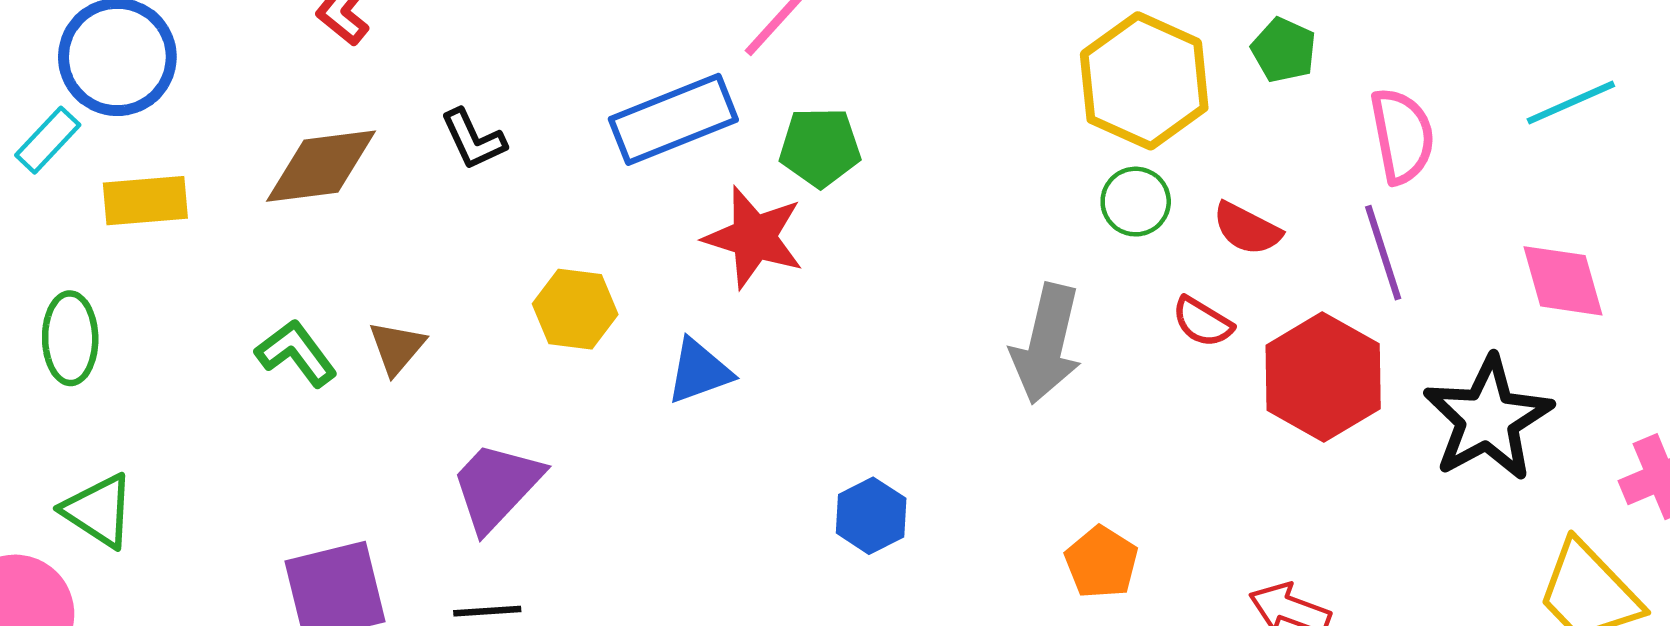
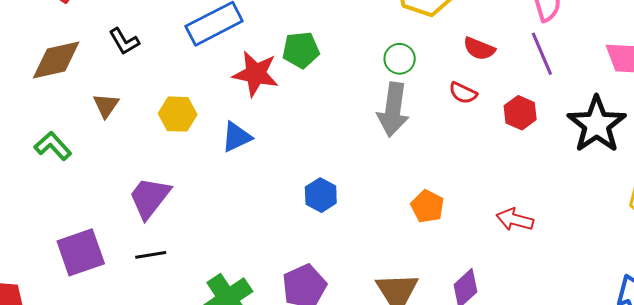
green pentagon: (820, 147) -> (301, 50), moved
green circle: (1136, 202) -> (400, 59), moved
brown triangle: (397, 348) -> (106, 105), moved
red hexagon: (1323, 377) -> (520, 113), size x0.6

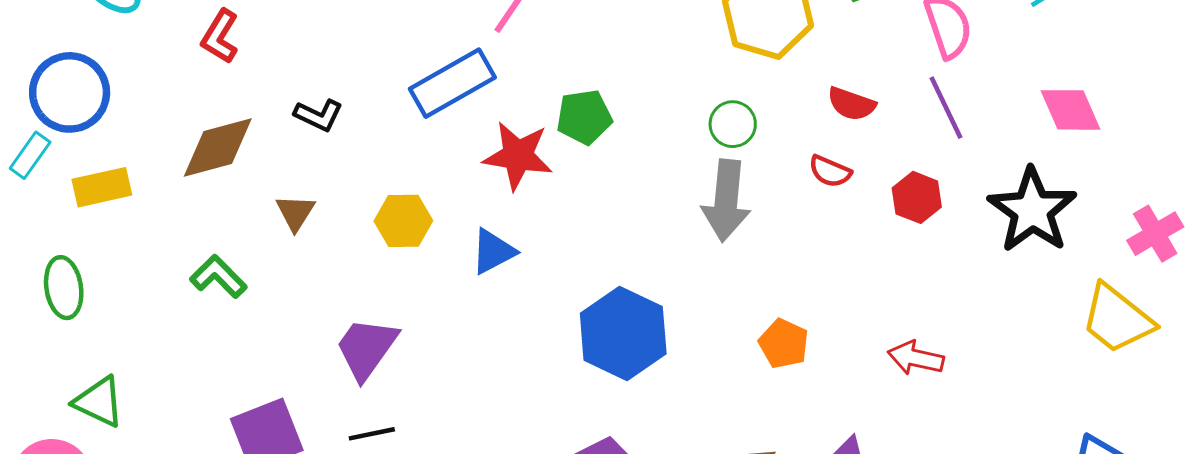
black L-shape: (124, 41) -> (319, 115), turned -32
blue hexagon: (321, 195) -> (623, 333), size x1.8

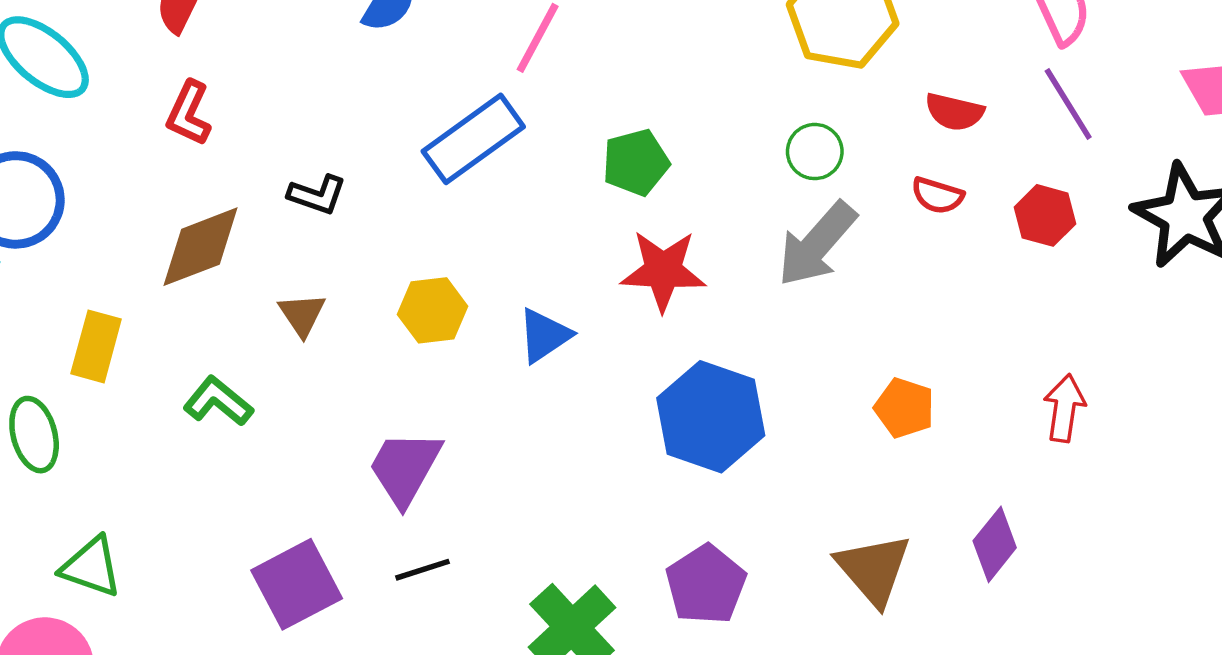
red star: (518, 156) -> (663, 271), moved
yellow rectangle: (102, 187) -> (96, 346), moved, turned -56
gray arrow: (726, 201) -> (817, 244), turned 42
red arrow: (916, 358) -> (1065, 408), turned 92

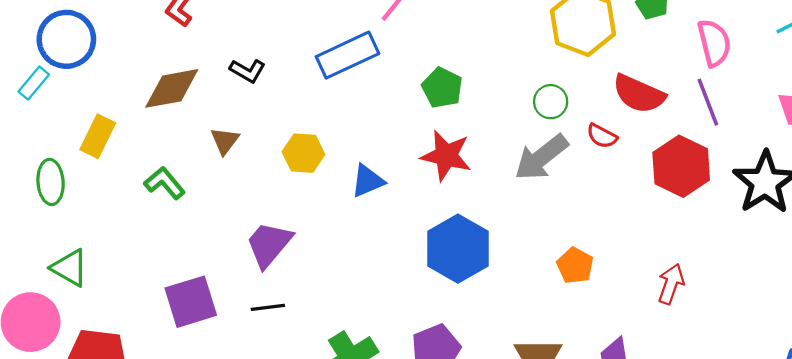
red semicircle: (954, 112) -> (639, 94), size x1.5
green pentagon: (636, 162) -> (442, 88), turned 30
red semicircle: (937, 195) -> (602, 136), moved
red hexagon: (1045, 215) -> (681, 166), size x1.6

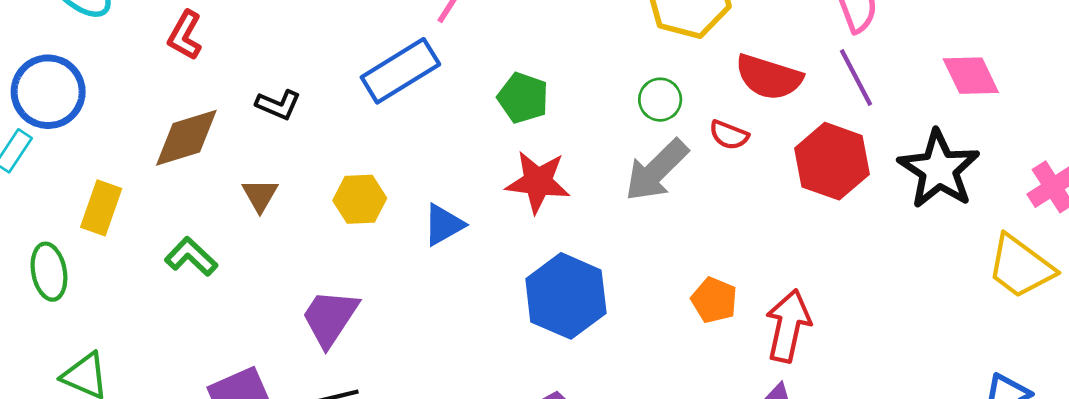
red arrow: (671, 284) -> (788, 326), moved, size x1.4

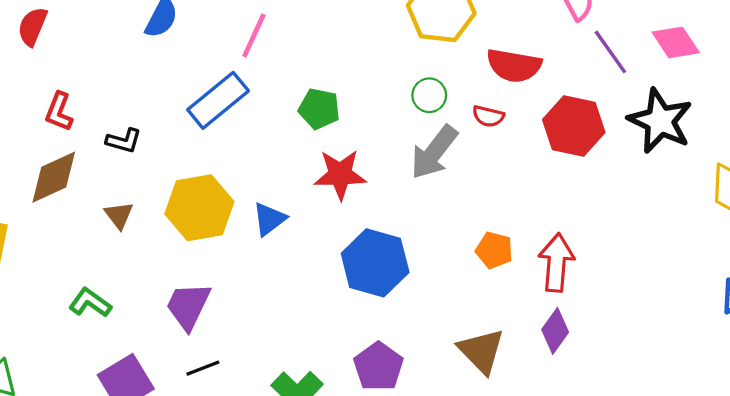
red L-shape: (185, 35) -> (59, 112), moved
purple line: (856, 77) -> (610, 52), moved
yellow hexagon: (360, 199) -> (199, 208), size x1.6
green L-shape: (191, 257) -> (90, 303), moved

